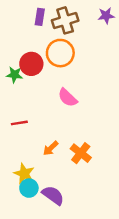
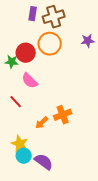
purple star: (106, 16) -> (88, 41), moved
pink semicircle: (68, 98) -> (30, 81), moved
red line: (19, 123) -> (16, 102), turned 56
orange cross: (81, 153) -> (63, 115), moved, turned 30

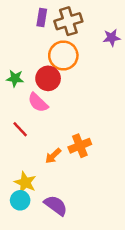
purple star: (88, 41) -> (112, 38), moved
red circle: (26, 53) -> (48, 78), moved
cyan circle: (24, 156) -> (20, 200), moved

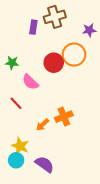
purple rectangle: (42, 17) -> (33, 27), moved
orange circle: (63, 55) -> (74, 55), moved
red circle: (48, 78) -> (54, 63), moved

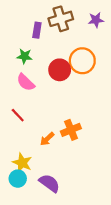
purple star: (89, 30) -> (96, 20), moved
green star: (12, 63) -> (25, 56), moved
pink semicircle: (30, 82) -> (26, 82), moved

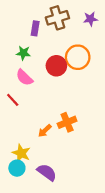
red line: (18, 115) -> (13, 100), moved

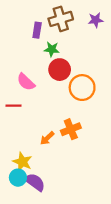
green star: (23, 53) -> (52, 49), moved
orange circle: (78, 57) -> (82, 88), moved
red line: (13, 100) -> (13, 106), turned -48
purple semicircle: (47, 172) -> (35, 182), moved

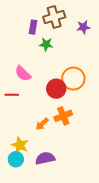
purple star: (96, 20) -> (83, 27), moved
red circle: (60, 70) -> (56, 89), moved
purple semicircle: (35, 182) -> (45, 158), moved, turned -48

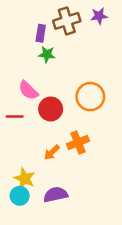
purple star: (83, 27) -> (99, 16), moved
green star: (46, 44) -> (47, 54), moved
red circle: (56, 89) -> (51, 109), moved

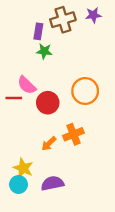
red line: (15, 116) -> (14, 98), moved

